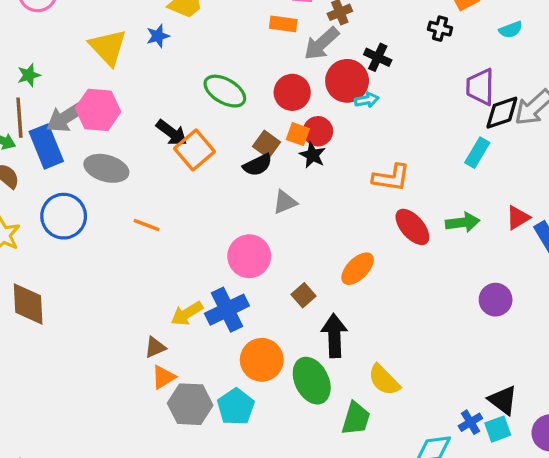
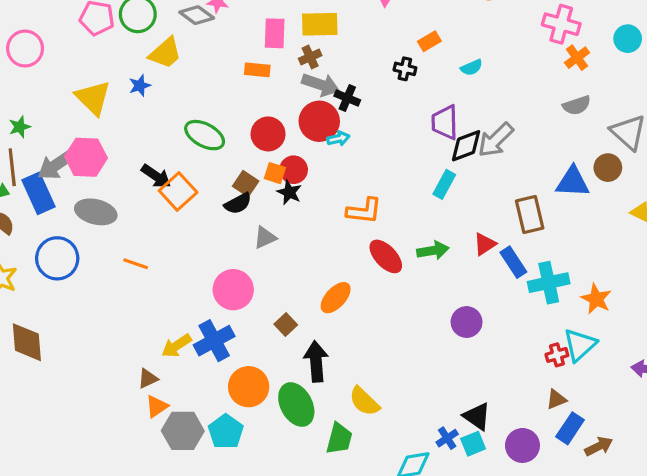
gray arrow: (321, 44) -> (321, 85), moved, turned -117

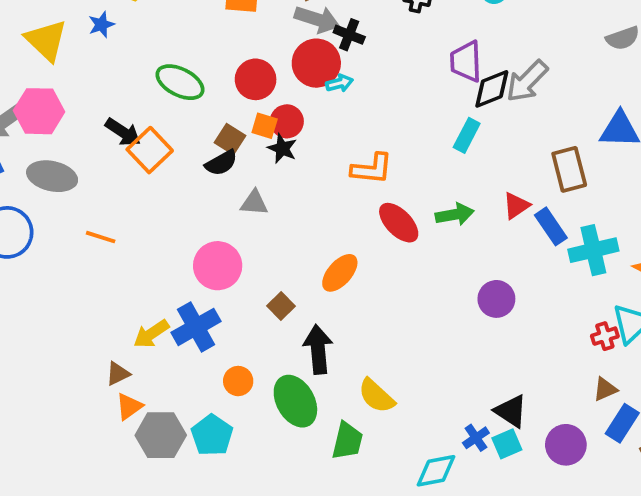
gray triangle: (265, 237) -> (254, 203), turned 30
orange circle: (249, 387) -> (238, 381), size x0.6

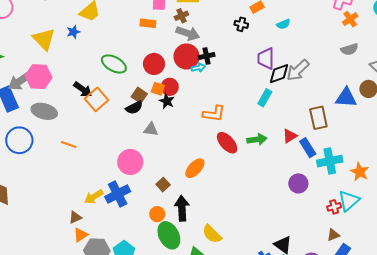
black cross: (349, 35) -> (207, 56), moved, turned -35
purple circle: (496, 299) -> (298, 183), moved
orange circle: (238, 381) -> (157, 214), moved

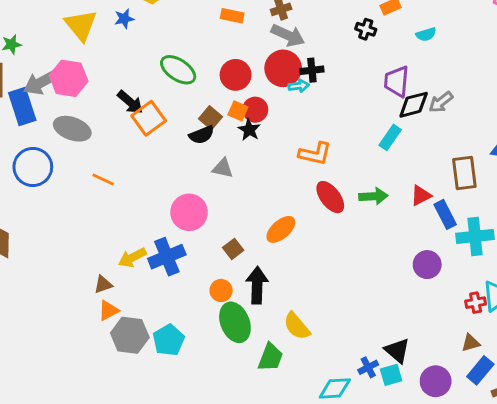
gray arrow: (298, 70) -> (441, 102), size x0.7

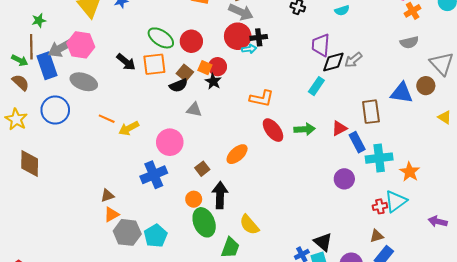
red circle: (236, 75) -> (191, 41), moved
orange square: (149, 118) -> (154, 64), moved, turned 30
yellow arrow: (132, 258) -> (129, 128), moved

